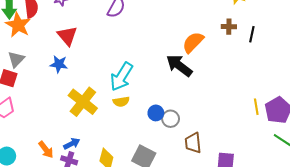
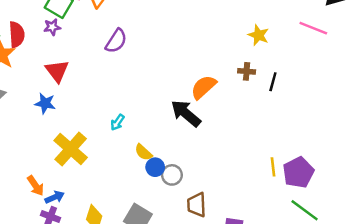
cyan arrow: (121, 77) -> (118, 122), size x0.5
yellow semicircle: (121, 102) -> (143, 152), moved, turned 49
orange arrow: (46, 150) -> (36, 186), moved

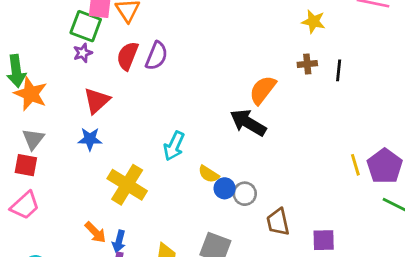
red semicircle: (17, 35) -> (127, 56), moved, turned -145
red triangle: (57, 71) -> (97, 101), turned 35
cyan arrow: (118, 122) -> (174, 146), size x1.5
blue arrow: (55, 197) -> (119, 241), turned 138

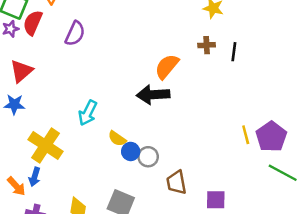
red semicircle: (127, 56) -> (33, 23), moved
black arrow: (248, 123) -> (153, 95), turned -36
blue arrow: (119, 241) -> (35, 177), moved

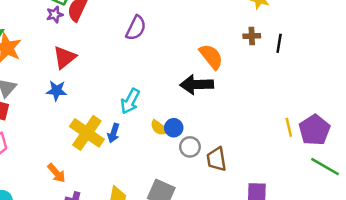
purple semicircle: (75, 34) -> (136, 28), moved
orange semicircle: (167, 67) -> (211, 57), turned 100
blue circle: (131, 151) -> (174, 128), moved
blue arrow: (35, 177) -> (114, 133), moved
brown trapezoid: (176, 182) -> (216, 159), moved

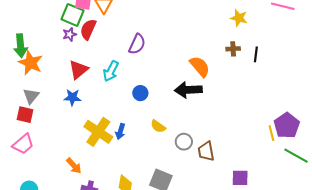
cyan arrow: (130, 101) -> (111, 71), moved
yellow line: (289, 127) -> (271, 133), moved
blue circle: (174, 128) -> (140, 93), moved

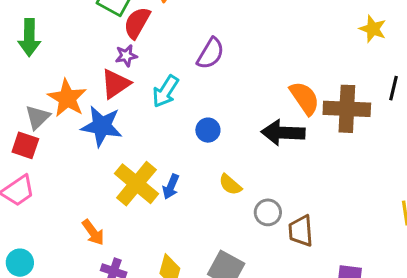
purple star: (70, 34) -> (126, 56), moved
brown cross: (233, 49) -> (347, 109), moved, size x2.0
orange star: (30, 63) -> (67, 98), moved
blue star: (72, 97) -> (102, 126), size x1.5

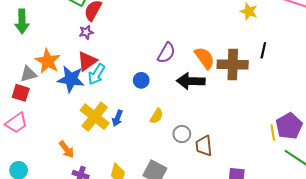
purple semicircle: (211, 53) -> (166, 53), moved
red triangle: (115, 84) -> (87, 61), moved
cyan arrow: (166, 91) -> (97, 74), moved
gray triangle: (38, 117) -> (28, 74), turned 30
yellow semicircle: (230, 185) -> (157, 116), turned -98

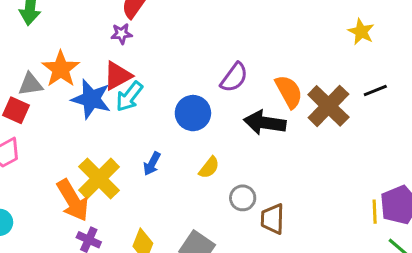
black line: (263, 50) -> (375, 91), turned 49
brown cross: (233, 65) -> (328, 106), turned 36
blue circle: (141, 80) -> (193, 113), size x1.5
yellow cross: (95, 117) -> (99, 179), moved
orange arrow: (67, 149) -> (73, 200), size x1.6

